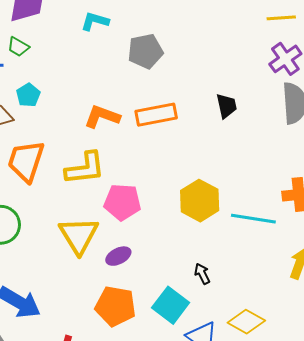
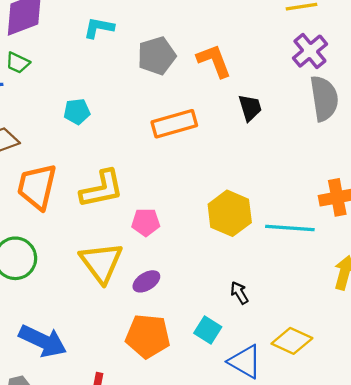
cyan pentagon: (28, 95) -> (77, 112), moved, turned 30
orange L-shape: (102, 117) -> (214, 61), moved, turned 54
pink pentagon: (122, 202) -> (146, 222), size x0.7
cyan square: (171, 305) -> (208, 330), size x0.7

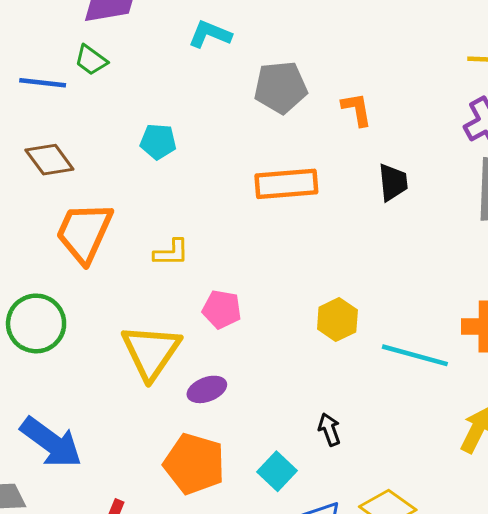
orange L-shape: (214, 61) -> (357, 109), size x0.7
yellow L-shape: (102, 189) -> (171, 253), size x0.6
yellow hexagon: (230, 213) -> (337, 320), size x0.7

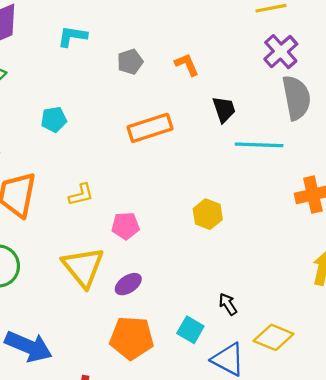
gray pentagon: (281, 87) -> (130, 62), size x0.7
cyan line: (415, 355) -> (259, 145), moved
black arrow: (329, 429) -> (228, 304), moved

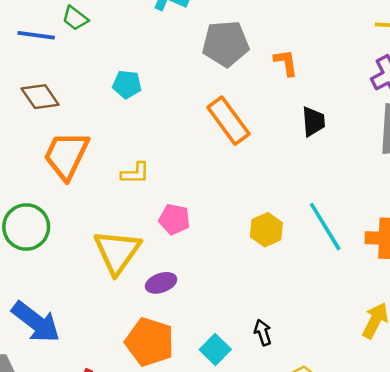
gray pentagon: (130, 62) -> (226, 44), size x1.6
orange rectangle: (150, 128) -> (228, 121), turned 57
cyan line: (259, 145) -> (325, 227), moved, turned 42

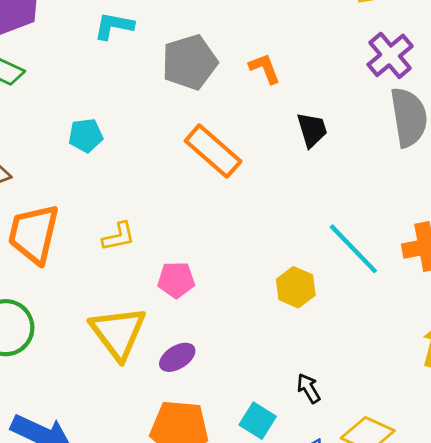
yellow hexagon: (266, 230) -> (296, 287), moved

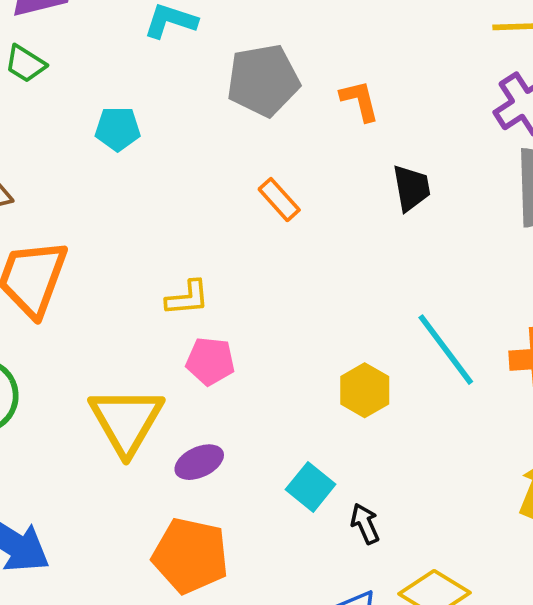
cyan pentagon: (86, 136) -> (118, 129), moved
orange rectangle: (213, 151) -> (279, 200), size x0.6
yellow L-shape: (119, 237) -> (187, 298), moved
cyan square: (258, 421) -> (311, 487), moved

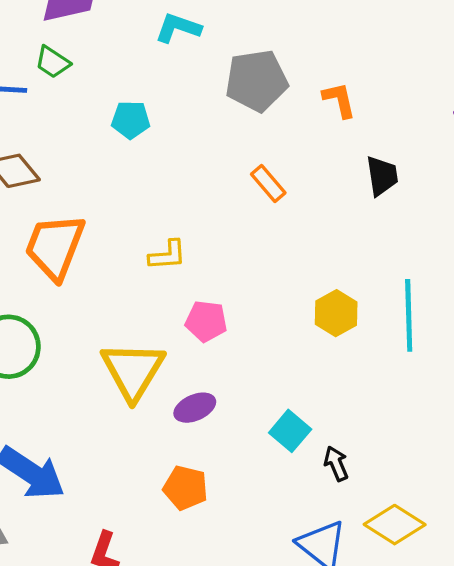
yellow L-shape: (187, 298) -> (167, 255), moved
cyan line: (446, 350) -> (409, 315), turned 34
yellow hexagon: (365, 390) -> (336, 313), moved
orange pentagon: (190, 556) -> (186, 488), size x0.7

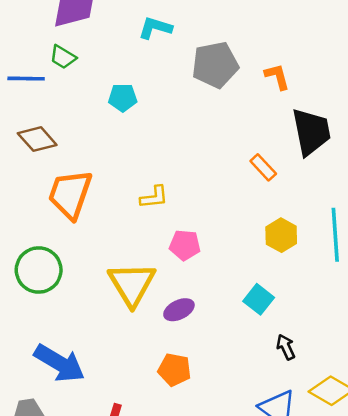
black trapezoid: (382, 176) -> (311, 132), size x1.6
orange rectangle: (268, 183) -> (263, 167), moved
cyan square: (290, 431) -> (259, 299), moved

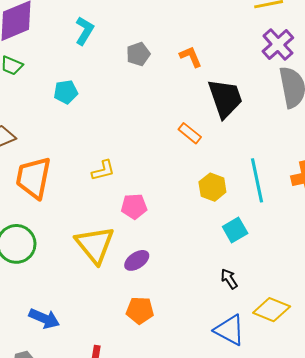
cyan L-shape: (155, 28) -> (84, 31), turned 112
gray pentagon: (215, 65) -> (138, 54), size x0.6
cyan square: (259, 299) -> (235, 230), moved, turned 30
blue arrow: (59, 363) -> (44, 318), size x0.7

